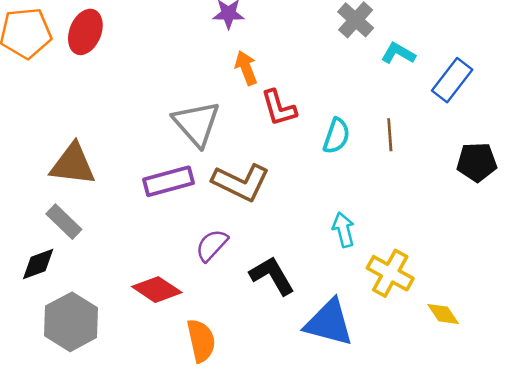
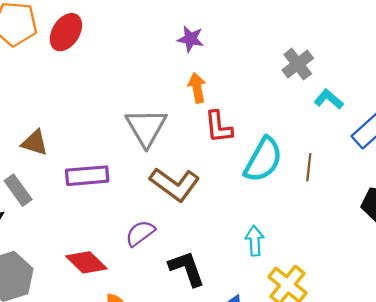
cyan semicircle: (336, 136) -> (263, 160), size x1.5
brown triangle: (73, 164) -> (35, 143), size x0.7
purple rectangle: (168, 181) -> (87, 176), moved

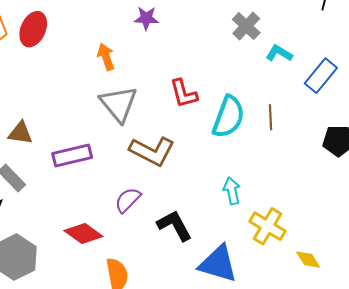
orange arrow: (197, 88) -> (106, 57), moved

